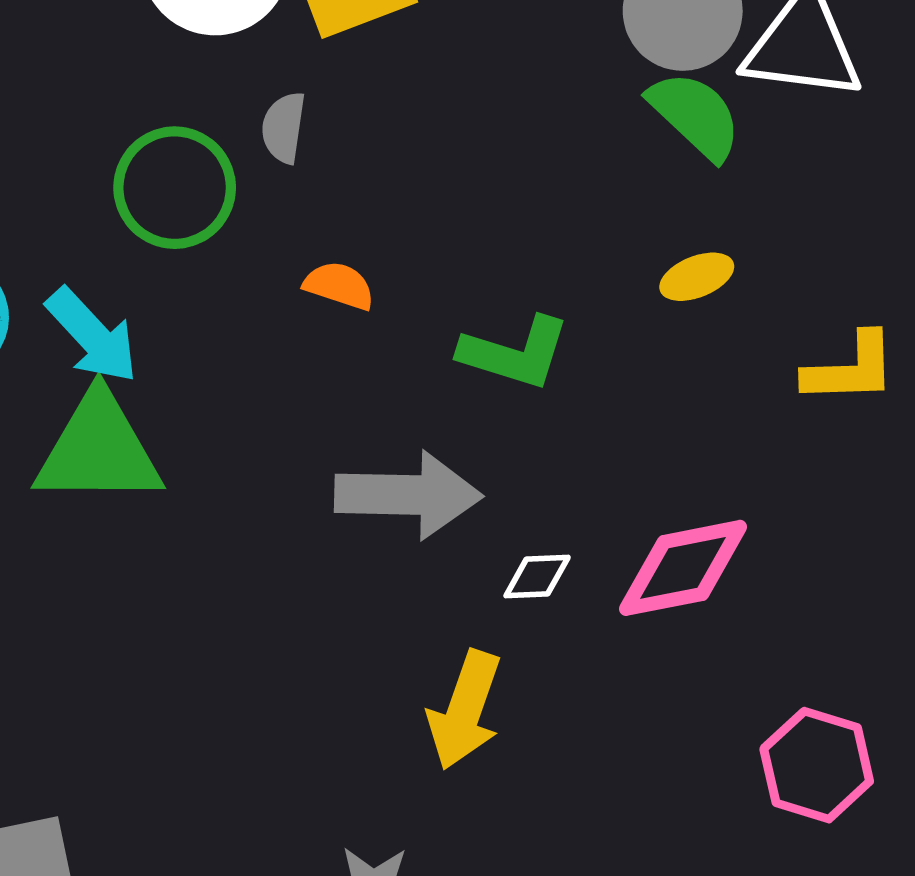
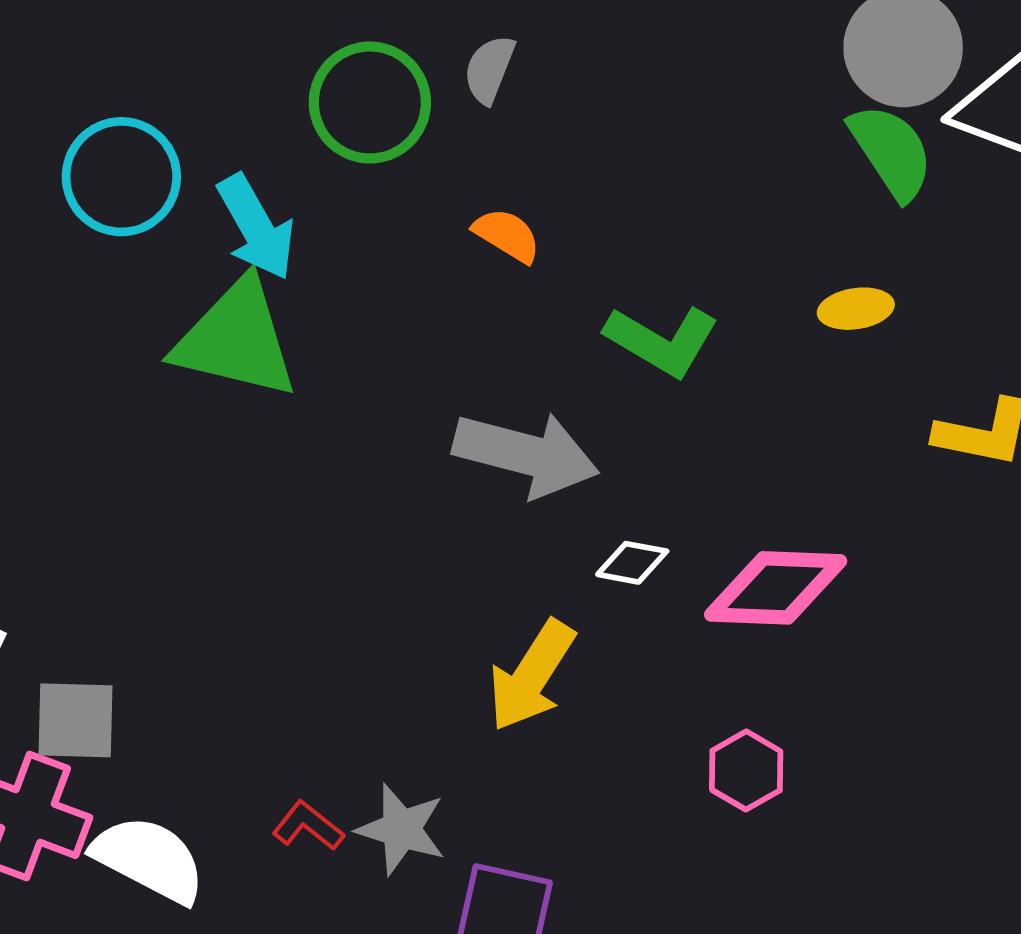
pink hexagon: (817, 765) -> (746, 770), moved, size x0.7

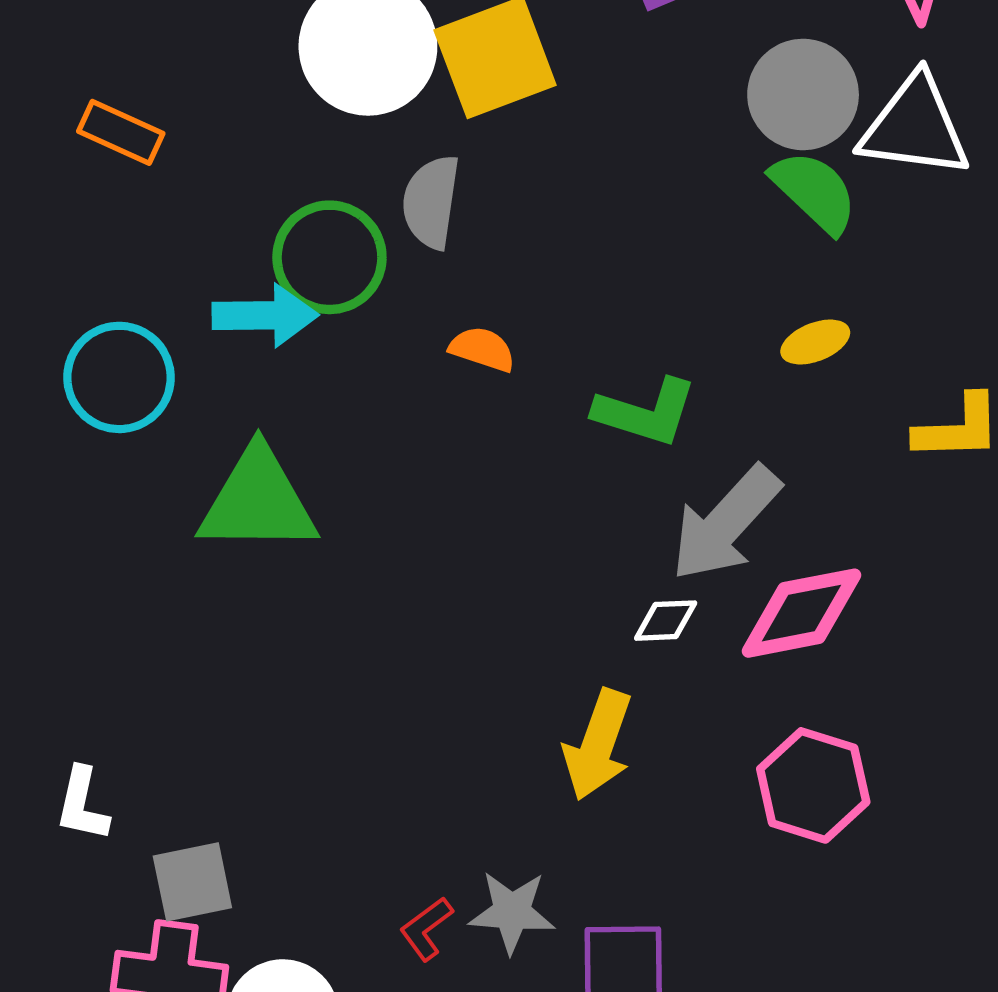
gray semicircle: (489, 69) -> (431, 202), size x1.4
cyan arrow: (256, 227) -> (265, 315), moved, turned -48
gray arrow: (526, 454) -> (725, 523), moved, turned 131
pink hexagon: (746, 770) -> (813, 785), size x1.5
red L-shape: (308, 826) -> (426, 929), turned -62

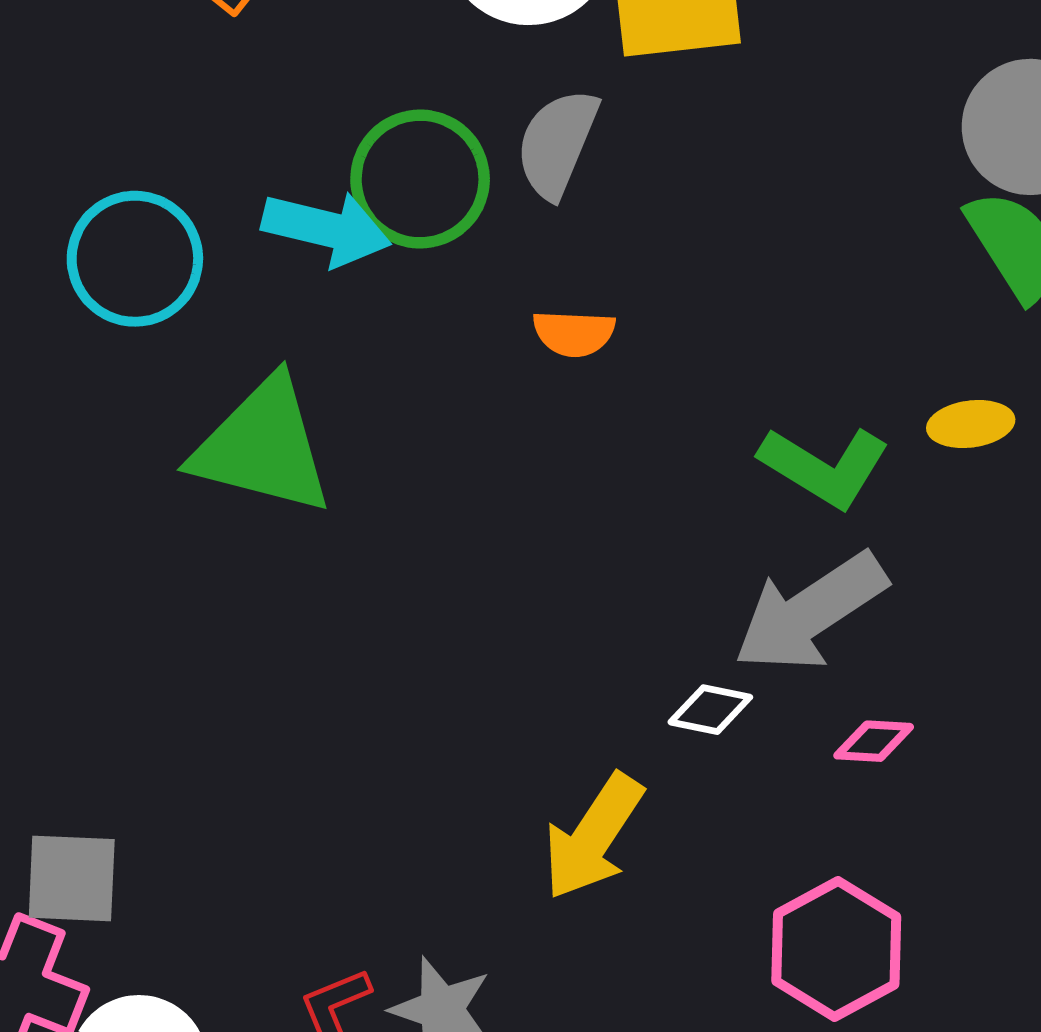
orange semicircle: (482, 349) -> (574, 333), turned 150
green L-shape: (646, 412) -> (824, 467), moved
pink diamond: (801, 613) -> (874, 741), size x0.5

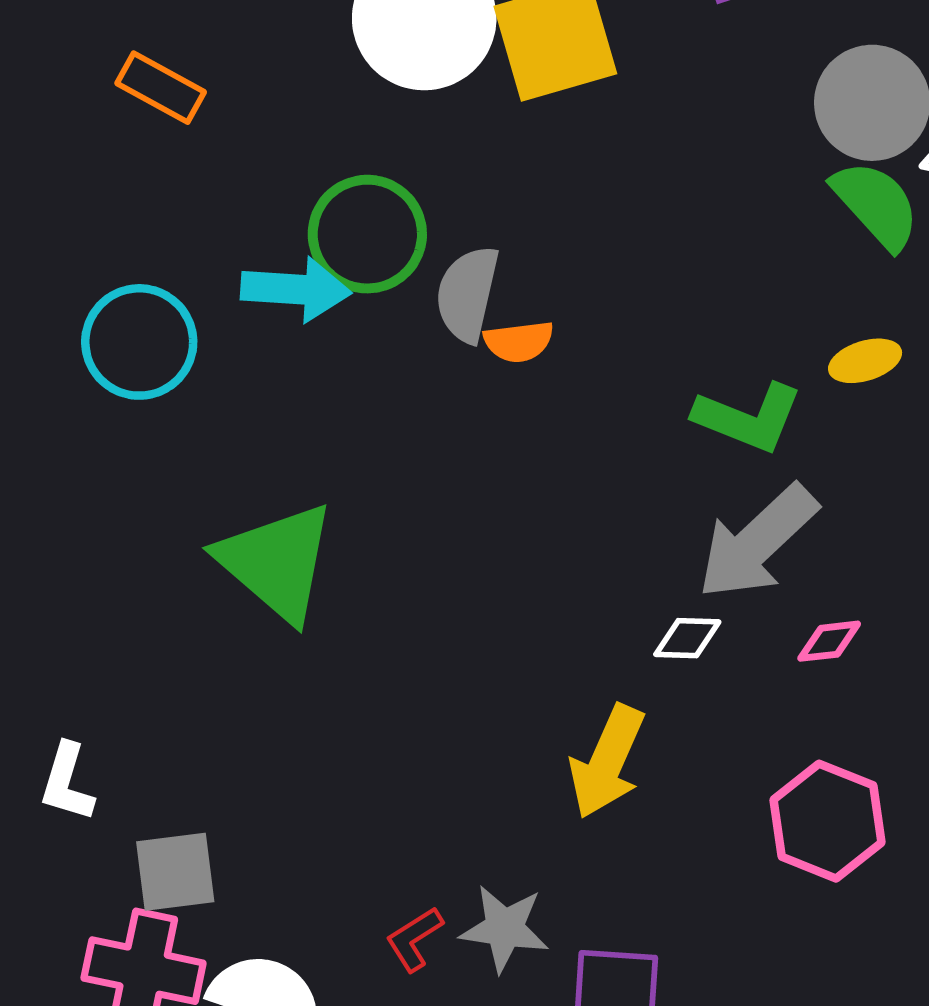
gray semicircle: (557, 143) -> (467, 294), moved
green triangle: (263, 446) -> (277, 562), moved, turned 36

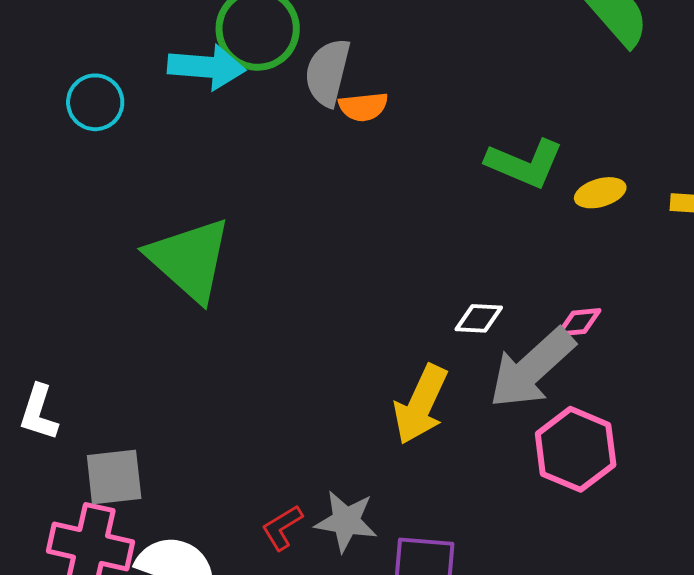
cyan circle: (139, 342) -> (95, 102), size x0.7
yellow ellipse: (865, 361) -> (600, 193), moved
gray arrow: (757, 542) -> (532, 368), moved

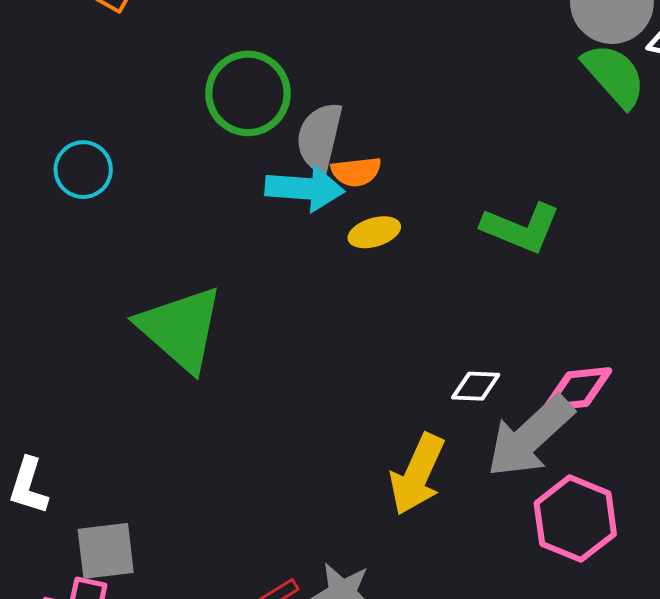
cyan arrow: (206, 67) -> (305, 188), moved
yellow ellipse: (600, 193) -> (374, 232), moved
pink diamond: (579, 322) -> (578, 389), size x1.5

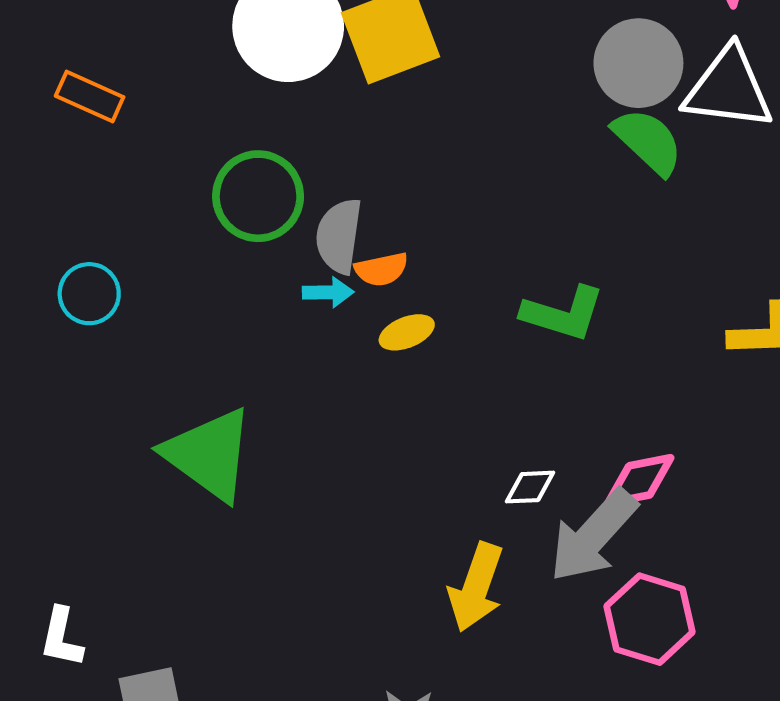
cyan arrow: (305, 188) -> (328, 292), size x0.6

